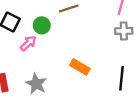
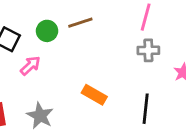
green circle: (42, 25) -> (47, 31), moved

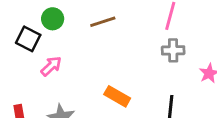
green circle: (47, 31) -> (53, 19), moved

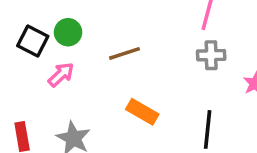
green circle: (53, 19) -> (68, 32), moved
brown line: (103, 22) -> (125, 53), moved

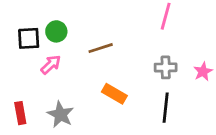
black square: (33, 41) -> (29, 38), turned -30
gray cross: (211, 55) -> (166, 67), moved

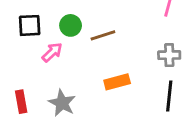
green circle: (56, 31) -> (71, 25), moved
orange rectangle: (114, 94) -> (117, 82), turned -45

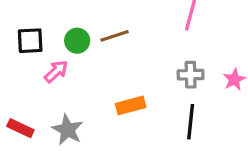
brown line: (103, 35) -> (114, 36), moved
red rectangle: (21, 102) -> (20, 128), turned -55

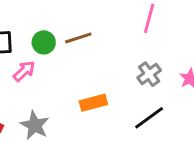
gray cross: (191, 75) -> (149, 74), turned -35
black line: (191, 122) -> (149, 118), turned 48

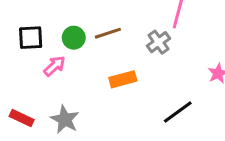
gray cross: (149, 74) -> (158, 42), moved
orange rectangle: (93, 103) -> (123, 79), moved

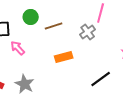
green circle: (74, 38) -> (31, 17), moved
pink arrow: (54, 66) -> (18, 48), turned -91

